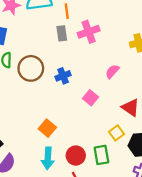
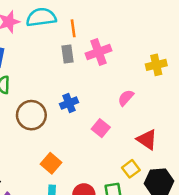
brown circle: (31, 68) -> (31, 115), moved

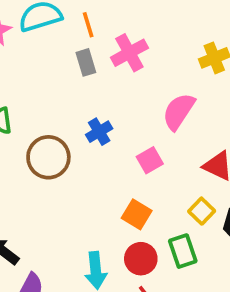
pink semicircle: (126, 98) -> (179, 111), size x1.5
pink square: (101, 128) -> (150, 160), turned 30
orange square: (51, 163) -> (137, 214), moved

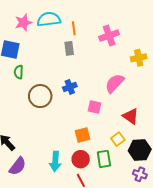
pink cross: (129, 53) -> (109, 36), moved
pink square: (150, 160) -> (95, 107), turned 32
orange square: (137, 214) -> (82, 135), turned 35

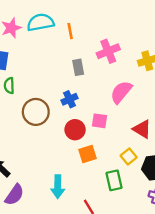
pink cross: (109, 36) -> (108, 51), moved
gray rectangle: (69, 48) -> (78, 67), moved
red circle: (81, 159) -> (75, 130), moved

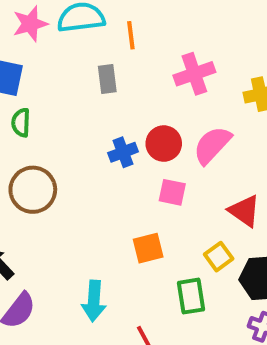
gray rectangle: (78, 67) -> (107, 79), moved
brown circle: (36, 112) -> (33, 190), moved
red circle: (75, 130) -> (164, 144), moved

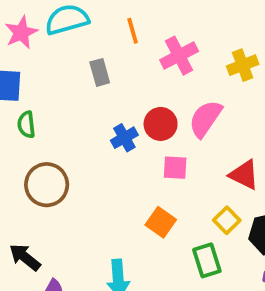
orange line: (131, 35) -> (133, 31), moved
orange square: (148, 248) -> (161, 222), turned -32

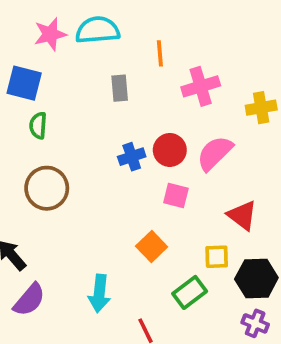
yellow square: (227, 220) -> (217, 257), turned 32
green rectangle: (207, 260) -> (190, 292), turned 60

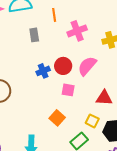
red triangle: (242, 215) -> (104, 98), turned -30
yellow square: (217, 257) -> (92, 121), turned 32

